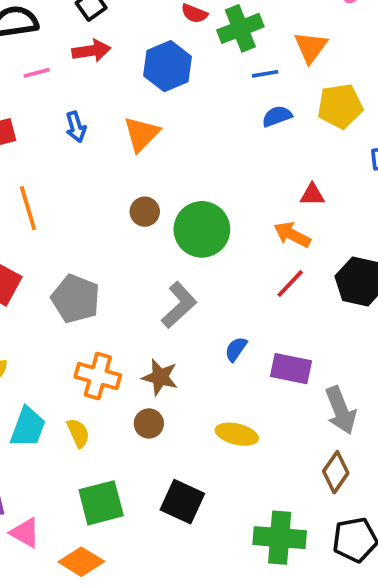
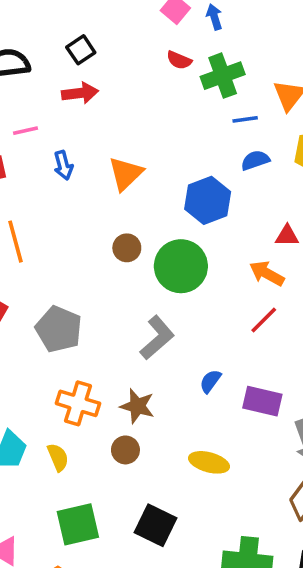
blue hexagon: (168, 66) -> (208, 200), moved
pink line: (37, 73) -> (25, 131), moved

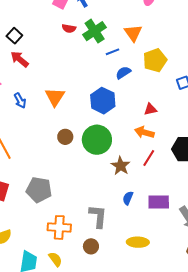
red arrow: (80, 93) -> (20, 59), turned -120
gray L-shape: (157, 338) -> (98, 216), moved, turned -30
brown star: (137, 406) -> (121, 166), moved, turned 30

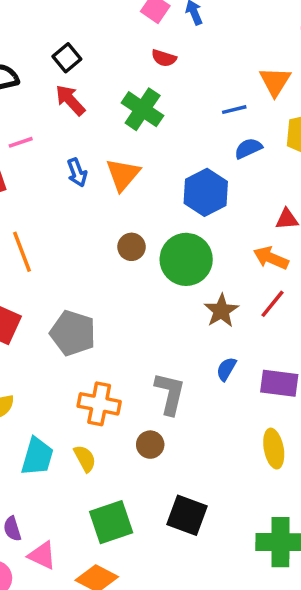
green cross: (95, 31) -> (143, 109), moved, turned -30
blue arrow: (20, 100) -> (77, 173), moved
yellow ellipse: (138, 242) -> (274, 449), moved, turned 70

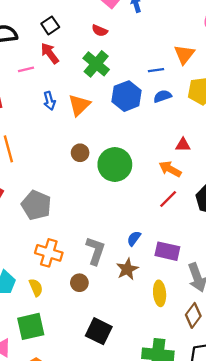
red semicircle: (164, 58) -> (100, 31), moved
pink line: (21, 142) -> (26, 69), moved
blue hexagon: (206, 192) -> (127, 96), moved
brown star: (221, 311) -> (127, 269), moved
green square: (111, 522) -> (31, 326), moved

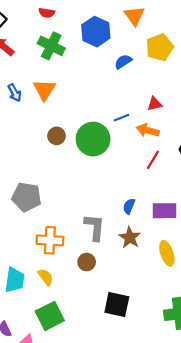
blue line: (156, 70) -> (122, 118), moved
blue hexagon: (127, 96) -> (96, 32), moved

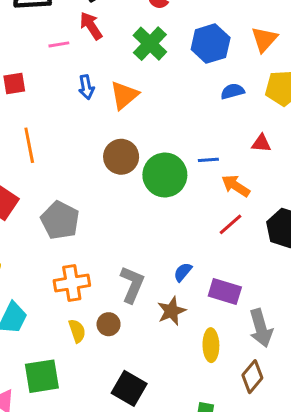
red triangle: (155, 104) -> (261, 143), moved
brown circle: (57, 136) -> (121, 157), size x1.5
orange cross: (50, 240) -> (72, 283), turned -30
yellow semicircle: (46, 277) -> (77, 331), moved

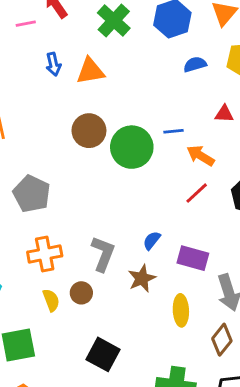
orange triangle: (124, 95) -> (90, 71), turned 32

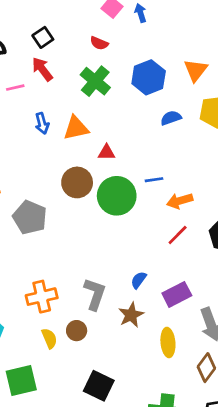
red triangle: (224, 114) -> (107, 152), moved
orange arrow: (201, 156) -> (180, 201), turned -45
gray pentagon: (32, 194) -> (30, 217), moved
purple rectangle: (193, 258) -> (177, 294), turned -40

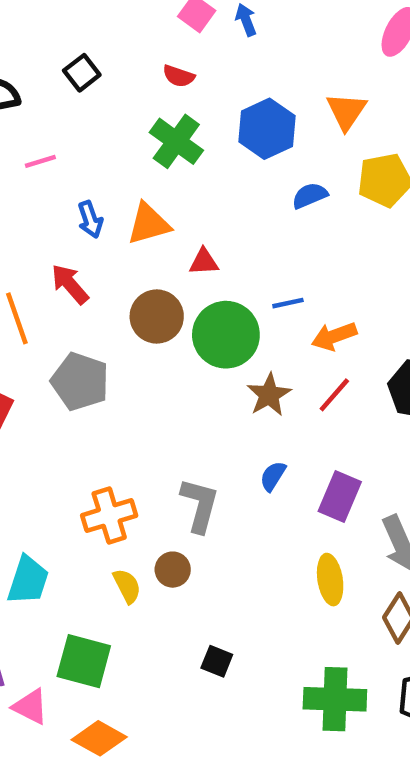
red arrow: (42, 69) -> (70, 284), moved
purple rectangle: (177, 294) -> (340, 496), turned -36
brown star: (131, 315) -> (269, 395), moved
green square: (21, 381) -> (84, 661), turned 32
black square: (99, 386) -> (217, 661), size x0.6

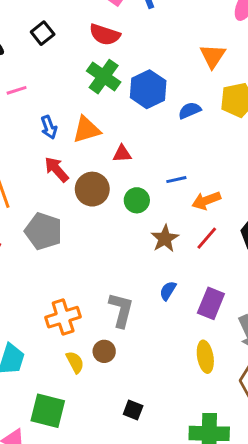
red semicircle: (179, 76) -> (105, 35), size x1.5
blue hexagon: (267, 129) -> (148, 89), moved
red arrow: (70, 284) -> (57, 169), moved
green circle: (226, 335) -> (137, 200), size x0.6

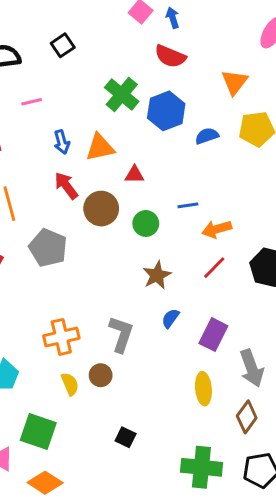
red semicircle: (105, 35) -> (170, 56), moved
brown star: (165, 239) -> (157, 275), moved

